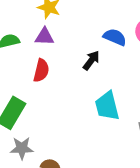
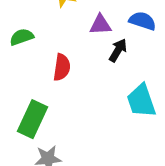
purple triangle: (44, 37) -> (100, 25), moved

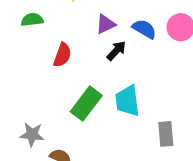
purple triangle: (100, 25) -> (106, 24), turned -35
green rectangle: (33, 119) -> (86, 104), moved

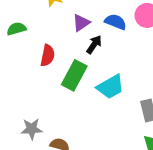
cyan trapezoid: (127, 101) -> (110, 87), turned -104
green rectangle: (86, 104) -> (74, 75), moved

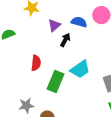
red semicircle: (48, 55) -> (36, 63), moved
green rectangle: (74, 75) -> (56, 82), moved

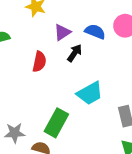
red semicircle: (36, 63) -> (39, 62), moved
green rectangle: (56, 82) -> (56, 123), moved

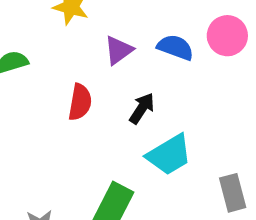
black arrow: (75, 53) -> (142, 108), moved

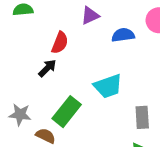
blue semicircle: (175, 47) -> (123, 35), moved, turned -40
black arrow: (142, 108) -> (47, 68), moved

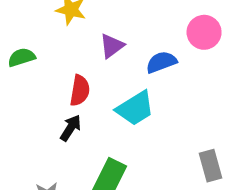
cyan trapezoid: (108, 86) -> (135, 108), moved

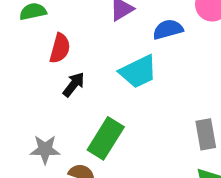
red semicircle: (80, 90) -> (60, 48), moved

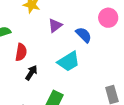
blue semicircle: (168, 29) -> (84, 35), turned 66

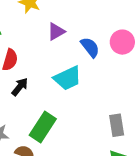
pink circle: (108, 18) -> (122, 42), moved

